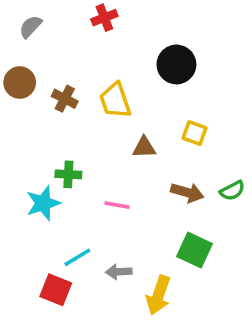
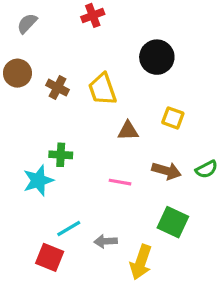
pink line: (117, 205) -> (120, 182), moved

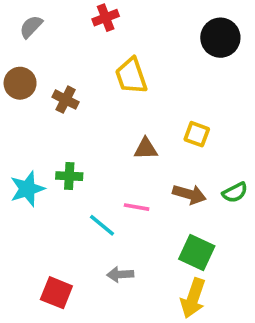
black circle: (157, 57) -> (220, 38), moved
yellow trapezoid: (102, 89) -> (131, 76), moved
cyan star: (38, 180) -> (27, 189), moved
cyan line: (69, 229) -> (102, 225), moved, turned 70
yellow arrow: (141, 262) -> (193, 298), moved

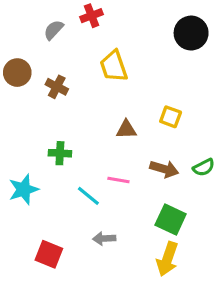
gray semicircle: (31, 27) -> (54, 30), moved
cyan star: (27, 189) -> (24, 189), moved

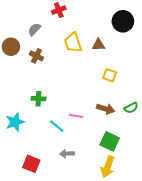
gray semicircle: (54, 30) -> (34, 29), moved
brown triangle: (126, 129) -> (98, 45), moved

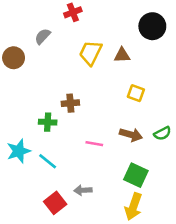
yellow trapezoid: (73, 43) -> (91, 53), turned 45
brown cross: (36, 56) -> (70, 103), moved, turned -32
cyan line: (57, 126) -> (48, 161), moved
red square: (31, 164) -> (55, 203), moved, turned 30

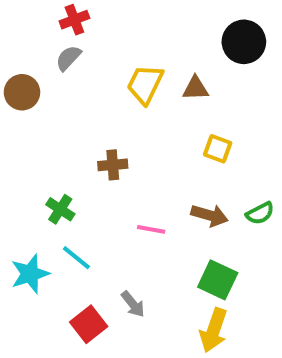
red cross: (73, 12) -> (74, 20), moved
green cross: (48, 122) -> (60, 209), moved, turned 30
cyan star: (19, 151) -> (30, 274), moved
gray arrow: (83, 190) -> (133, 304), turned -126

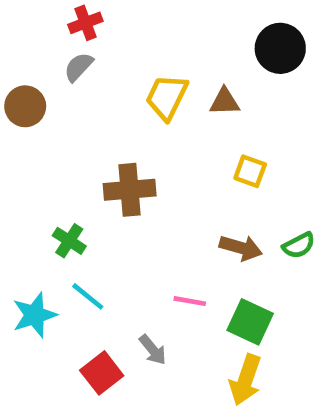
brown cross: (113, 165) -> (130, 190), size x1.5
pink line: (151, 229) -> (190, 301), moved

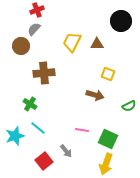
brown circle: (25, 106) -> (21, 46), moved
brown cross: (130, 190) -> (44, 73), moved
brown arrow: (241, 248) -> (95, 95), moved

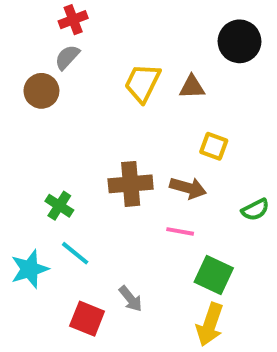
brown cross: (44, 73) -> (131, 184), moved
pink line: (82, 130) -> (180, 231), moved
red square: (44, 161) -> (87, 319), turned -30

